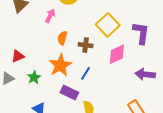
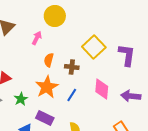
pink diamond: (117, 54) -> (102, 89), moved, turned -60
purple rectangle: (69, 93) -> (45, 118), moved

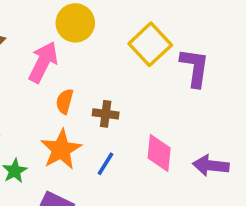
pink arrow: (37, 38) -> (43, 62), size x1.6
yellow square: (94, 47) -> (150, 44), moved
purple L-shape: (127, 55) -> (195, 67), moved

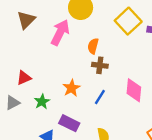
orange semicircle: (65, 101) -> (93, 46), moved
orange star: (61, 150) -> (71, 88), size x0.7

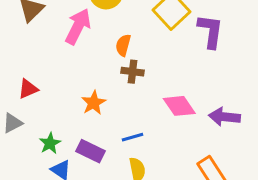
pink diamond: (134, 90) -> (179, 106), turned -40
blue line: (100, 97) -> (133, 137), moved, turned 42
green star: (42, 102) -> (50, 143), moved

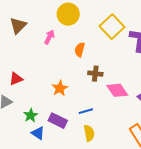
pink arrow: (78, 26) -> (49, 37), size x0.6
brown cross: (133, 72) -> (95, 74), moved

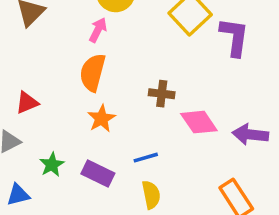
pink arrow: (49, 37) -> (98, 30), moved
orange semicircle: (80, 50) -> (93, 72), moved, size x1.5
blue triangle: (38, 133) -> (18, 195), moved, turned -48

